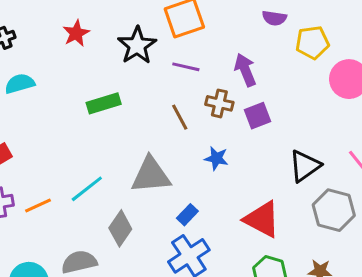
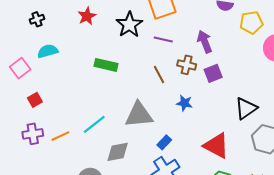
green rectangle: (104, 103) -> (106, 65), turned 30
gray diamond: (120, 228) -> (118, 152), turned 45

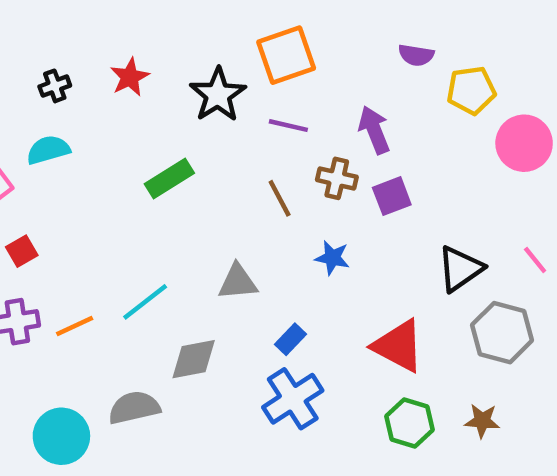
black cross: (37, 19) -> (55, 86), moved
green rectangle: (106, 65) -> (169, 178), turned -45
gray triangle: (139, 115) -> (238, 282), size x0.7

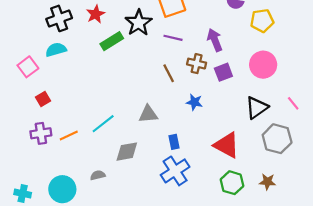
black cross: (55, 86) -> (59, 18), size x1.6
pink circle: (524, 143) -> (263, 65), moved
green rectangle: (169, 178) -> (112, 41), moved
blue rectangle: (291, 339) -> (174, 142), turned -56
gray semicircle: (134, 408) -> (98, 175), size x0.6

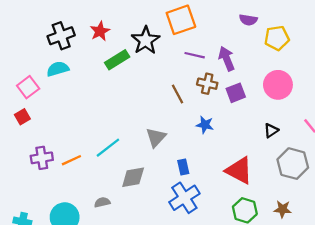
purple line: (173, 38) -> (195, 55), moved
red square: (43, 99) -> (22, 117), moved
black triangle: (257, 108) -> (271, 130), size x0.6
gray triangle: (148, 114) -> (156, 137), turned -42

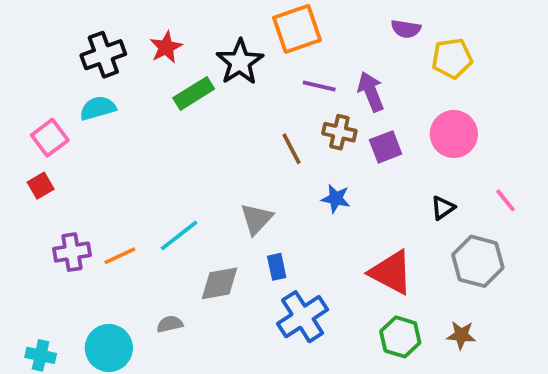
blue rectangle: (183, 167) -> (277, 267), moved

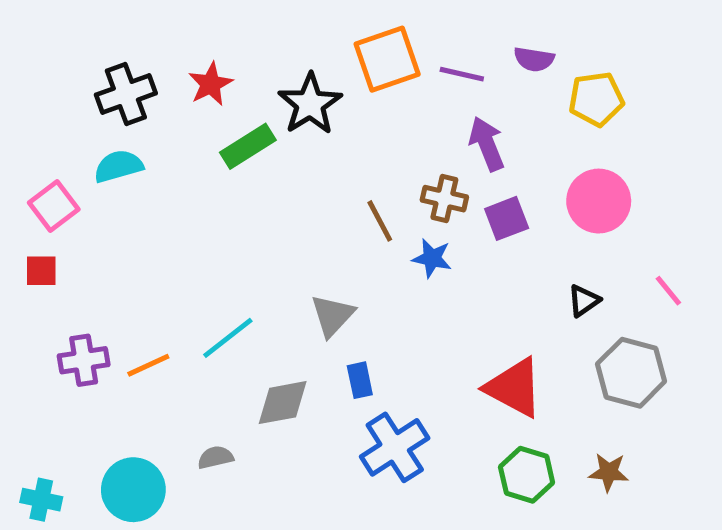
purple line: (319, 86) -> (462, 74), moved
red square: (41, 186) -> (41, 271), turned 30
blue star: (336, 199) -> (432, 258), moved

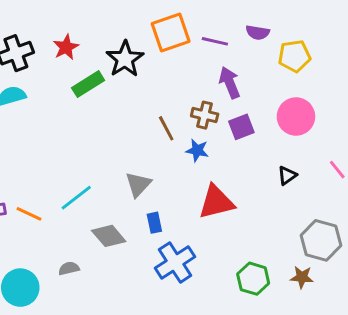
orange line: (148, 365) -> (29, 214), turned 50
gray hexagon: (631, 373) -> (321, 240), moved
red triangle: (514, 388) -> (216, 202), moved, turned -42
gray diamond: (283, 403) -> (109, 236), turned 60

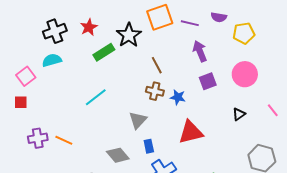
brown cross: (205, 115) -> (155, 91), moved
brown line: (166, 128) -> (157, 65), moved
cyan line: (76, 198) -> (96, 97), moved

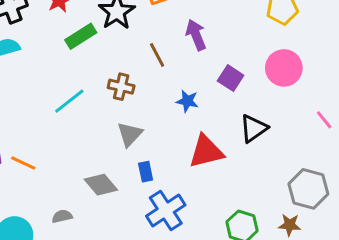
purple arrow: (200, 51) -> (196, 35), moved
purple square: (208, 81) -> (231, 78), turned -36
brown cross: (155, 91) -> (121, 87), moved
black triangle: (239, 114) -> (254, 128), moved, size x1.5

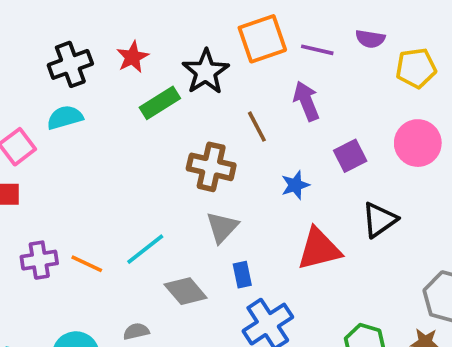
purple square: (231, 78) -> (350, 156), turned 30
brown cross: (121, 87) -> (211, 167), size x1.4
cyan line: (69, 101) -> (145, 249), moved
blue star: (187, 101) -> (295, 185), turned -30

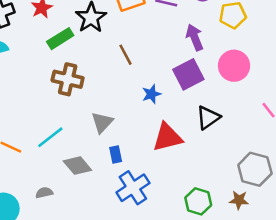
purple arrow: (306, 101) -> (195, 37), moved
purple square: (350, 156) -> (188, 74), size x1.4
brown cross: (211, 167) -> (68, 79), moved

